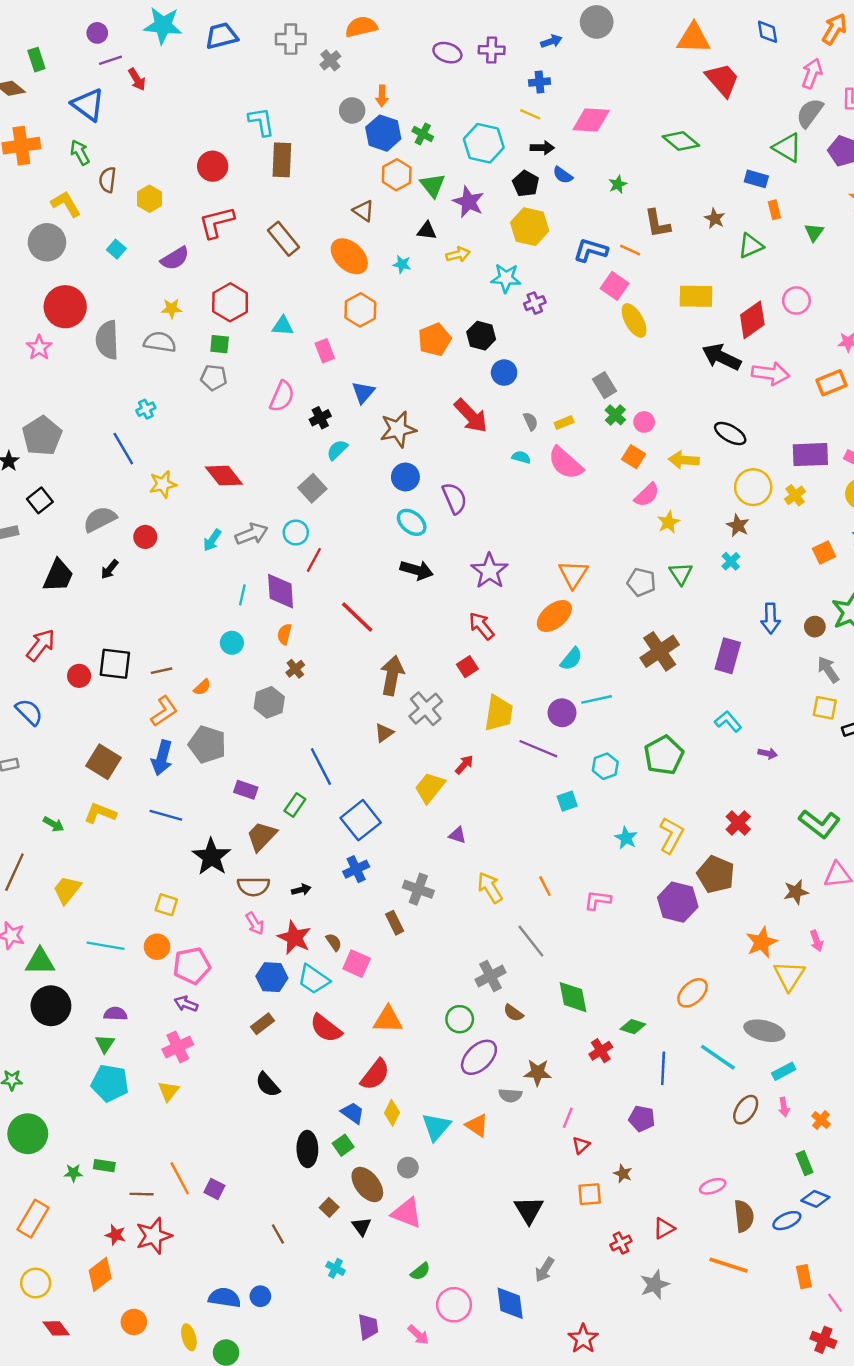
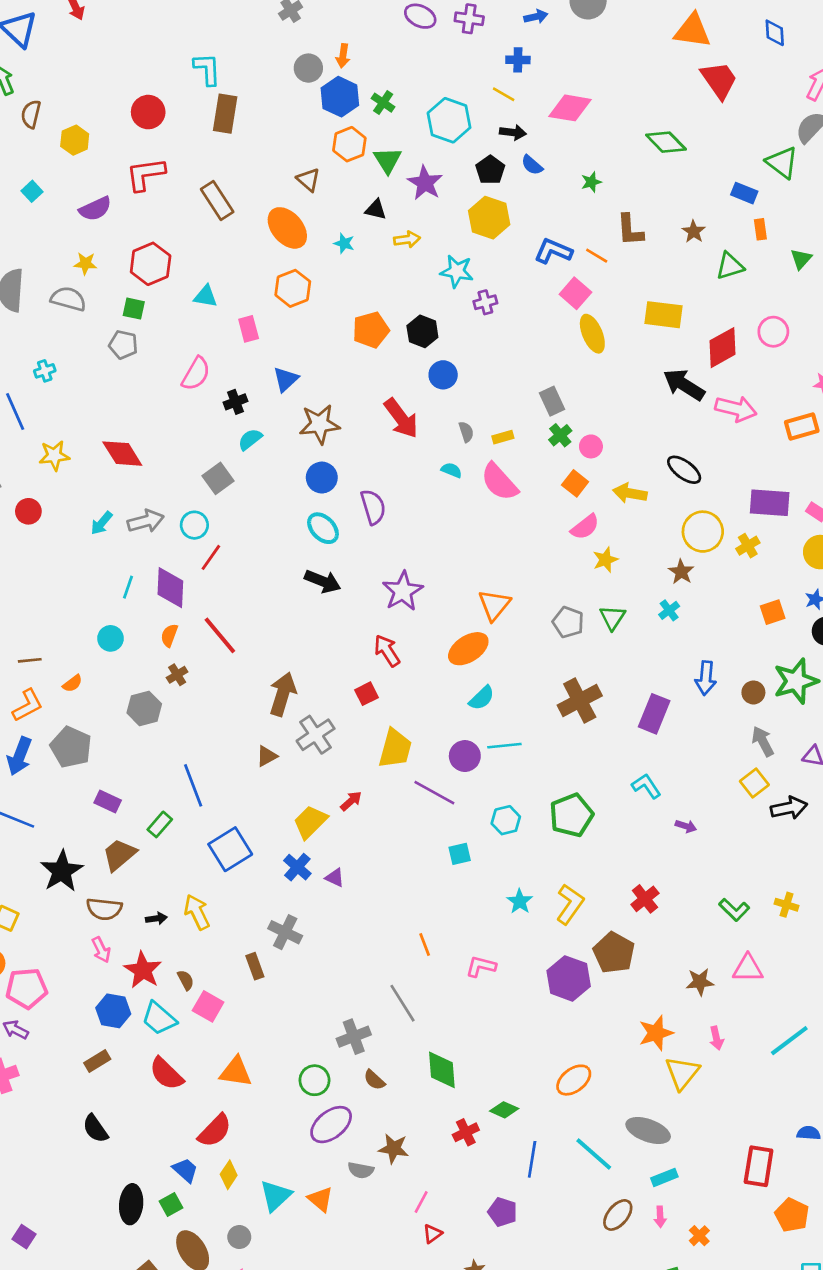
red line: (357, 617) -> (220, 635), moved
yellow square: (825, 708) -> (754, 783), turned 35
green L-shape: (819, 824) -> (734, 910), size x0.7
blue cross: (356, 869) -> (297, 867), moved, turned -30
yellow arrow: (490, 888) -> (197, 912), moved

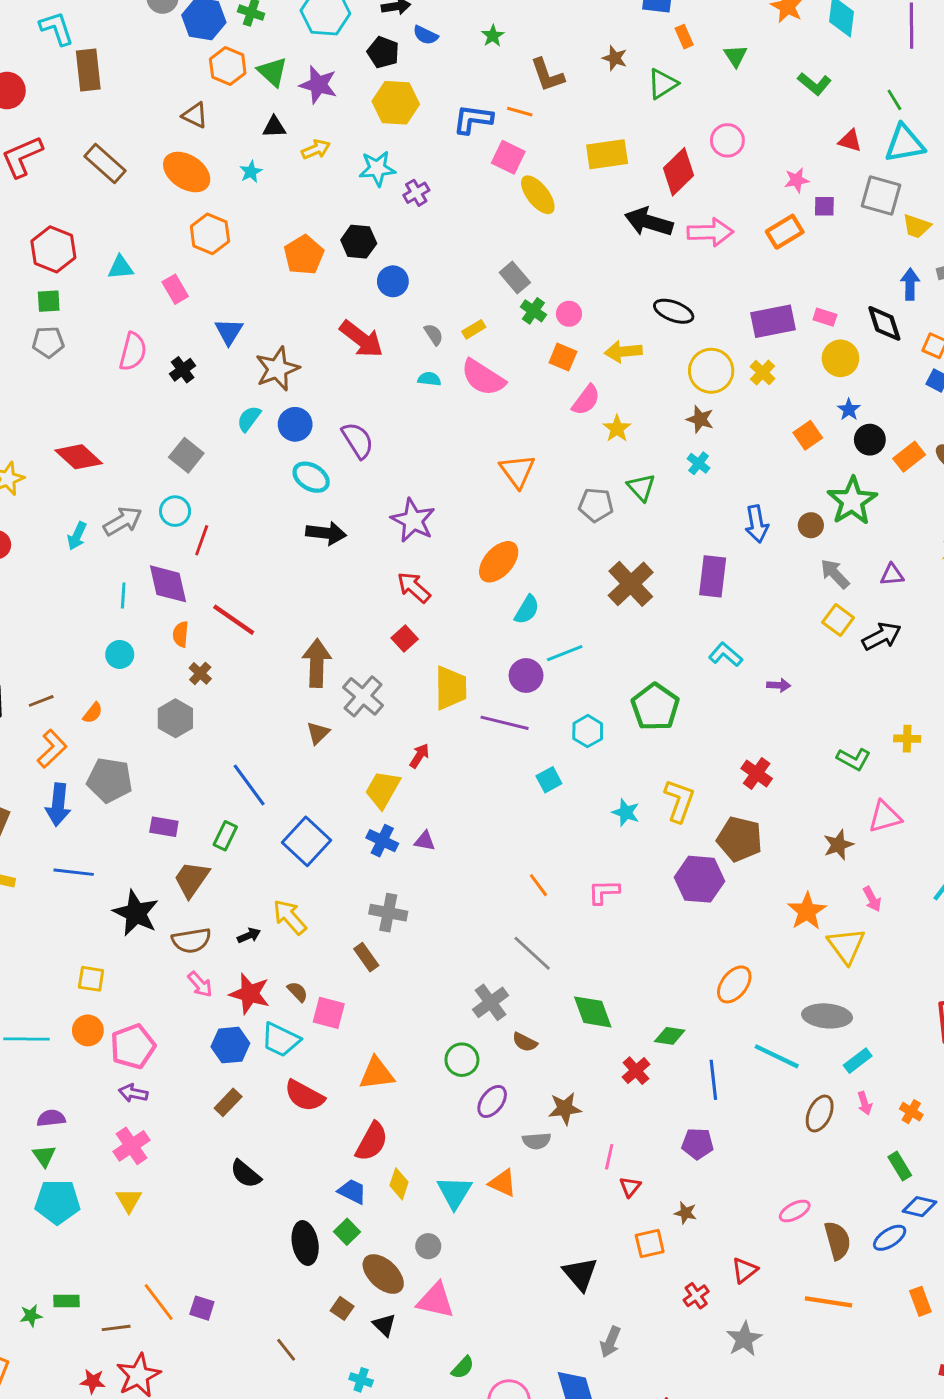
cyan star: (344, 243) -> (251, 172), turned -30
cyan semicircle: (250, 439) -> (249, 419), moved
orange triangle: (494, 605) -> (517, 471), moved
purple ellipse: (331, 1125) -> (492, 1101), size x0.7

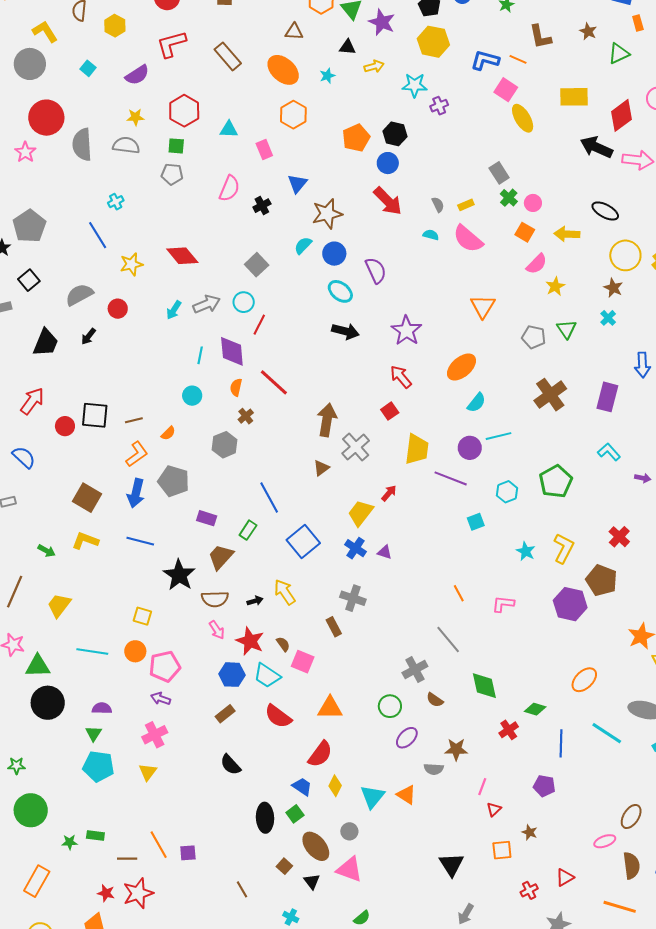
brown triangle: (195, 115) -> (294, 32), turned -30
blue circle: (393, 281) -> (388, 163), moved
brown ellipse: (820, 1113) -> (631, 816), moved
purple square: (202, 1308) -> (188, 853), turned -30

